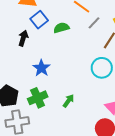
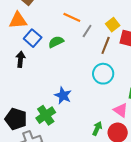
blue star: (41, 68) -> (63, 96), moved
green arrow: (68, 101) -> (97, 128), moved

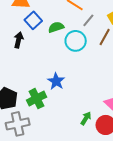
cyan circle: (103, 74) -> (76, 41), moved

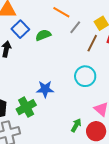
cyan circle: (76, 41) -> (85, 76), moved
blue star: (56, 81) -> (45, 89), turned -30

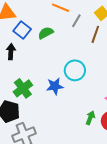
cyan circle: (85, 76) -> (75, 70), moved
green cross: (26, 107) -> (23, 88), moved

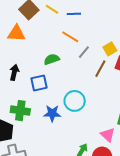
blue square: (22, 30) -> (39, 83), moved, turned 30
green cross: (23, 88) -> (20, 111), turned 36

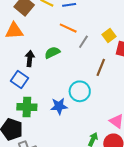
brown line: (100, 69) -> (101, 67), moved
black arrow: (14, 72) -> (30, 59), moved
blue square: (39, 83) -> (19, 79), moved, turned -36

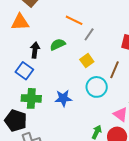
yellow square: (109, 36) -> (87, 61), moved
brown line: (101, 67) -> (114, 70), moved
cyan circle: (80, 91) -> (97, 87), moved

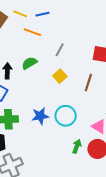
orange line: (74, 20) -> (32, 32), moved
cyan circle: (97, 87) -> (66, 116), moved

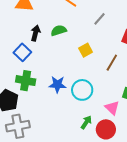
gray line: (60, 50) -> (99, 19), moved

